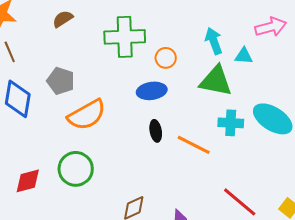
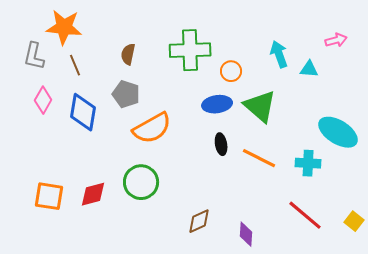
brown semicircle: (63, 19) -> (128, 54), moved, turned -45
pink arrow: (271, 27) -> (336, 40), size x0.7
green triangle: (216, 81) -> (260, 106), moved, turned 30
cyan cross: (231, 123) -> (308, 163), moved

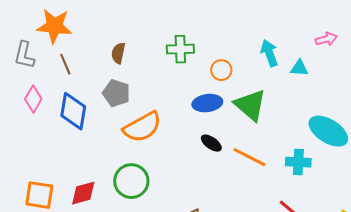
green cross: (190, 50) -> (180, 49), size x0.7
black ellipse: (221, 144) -> (211, 143), turned -45

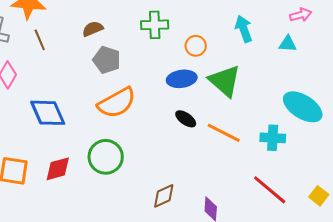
brown semicircle: (118, 53) -> (93, 29), turned 55
cyan triangle: (299, 68) -> (288, 44), moved
gray pentagon: (116, 93) -> (107, 60), moved
blue diamond: (73, 111) -> (48, 113), moved, turned -33

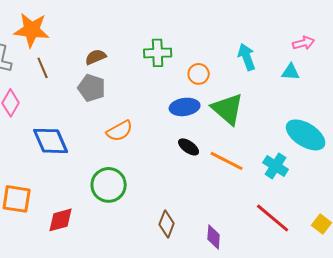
gray pentagon: (107, 60) -> (92, 88), moved
orange semicircle: (117, 103) -> (120, 131), size x0.7
cyan cross: (273, 138) -> (276, 166), turned 30
red diamond: (58, 169) -> (61, 220), moved
brown diamond: (164, 196) -> (167, 224), turned -44

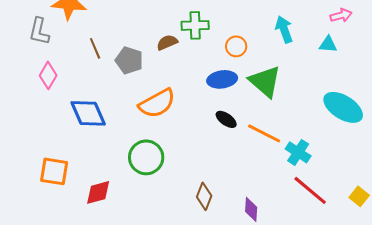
brown semicircle: (96, 57) -> (167, 42), moved
brown line: (43, 68) -> (95, 48), moved
orange semicircle: (120, 131) -> (157, 103), size x1.4
cyan cross: (276, 166) -> (298, 152), moved

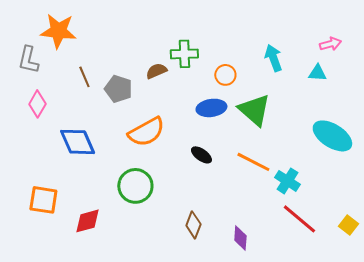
black ellipse: (226, 119) -> (201, 155), moved

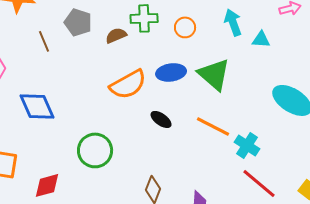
cyan triangle: (317, 73) -> (261, 39), moved
orange circle: (225, 75) -> (185, 27), moved
gray pentagon: (118, 89) -> (78, 22), moved
orange semicircle: (146, 132) -> (128, 84), moved

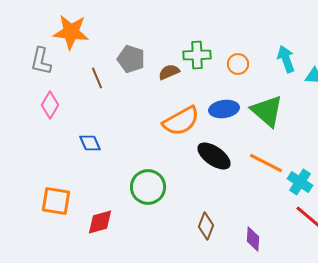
blue diamond: (37, 106) -> (90, 143), size x0.6
black ellipse: (161, 119) -> (214, 156), size x1.6

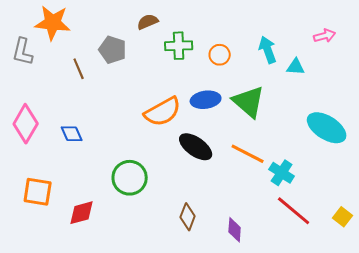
brown semicircle: (169, 72) -> (148, 22), moved
pink diamond: (50, 105) -> (26, 124), moved, size x1.4

